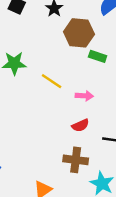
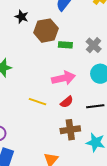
yellow line: (52, 81) -> (38, 102), moved
pink arrow: (84, 96) -> (63, 78), size x1.6

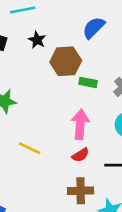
pink arrow: (63, 78) -> (80, 124), turned -80
yellow line: (38, 102) -> (30, 148), moved

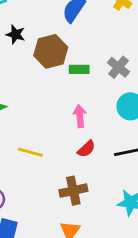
pink arrow: (80, 124) -> (80, 116), size x0.7
brown cross: (81, 191) -> (73, 191), moved

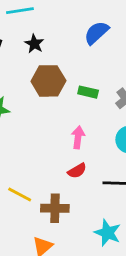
brown hexagon: (51, 51) -> (48, 81), moved
yellow line: (30, 152) -> (20, 195), moved

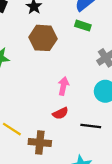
green rectangle: (88, 92) -> (83, 26), moved

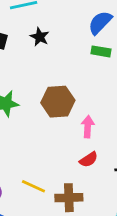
brown hexagon: (43, 38) -> (58, 102), moved

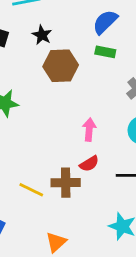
brown hexagon: (58, 102) -> (61, 66), moved
brown cross: (69, 198) -> (66, 183), moved

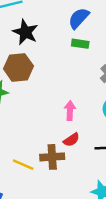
black star: (42, 35) -> (25, 32), size x1.5
brown hexagon: (61, 66) -> (18, 67), moved

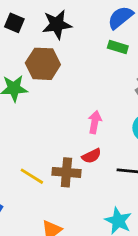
black star: (25, 32) -> (57, 24), turned 30

